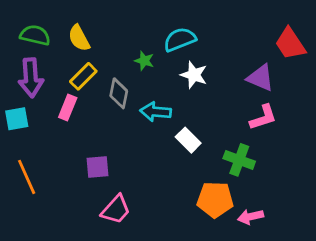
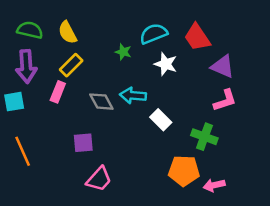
red trapezoid: (290, 44) -> (197, 37), moved
gray diamond: (119, 93) -> (101, 102), moved, turned -40

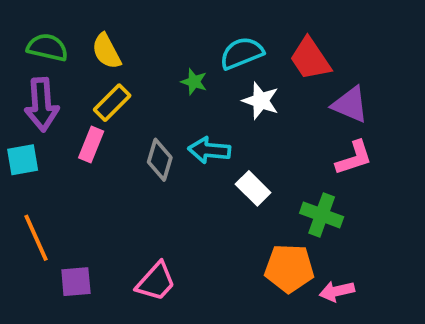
gray diamond: (101, 102) -> (160, 160), turned 45
purple square: (83, 143) -> (76, 282), moved

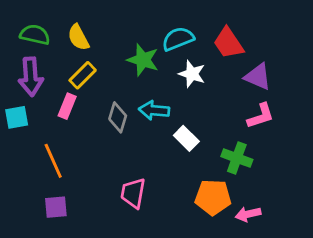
green star: (194, 82) -> (143, 60), size x1.6
orange line: (36, 238) -> (53, 161), moved
pink trapezoid: (156, 282) -> (133, 193), moved, turned 148

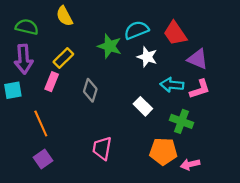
yellow semicircle: (78, 37) -> (64, 16), moved
cyan arrow: (154, 110) -> (172, 85), moved
purple square: (56, 207) -> (43, 159), turned -30

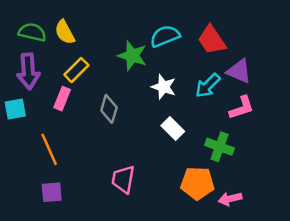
yellow semicircle: (64, 16) -> (65, 32), moved
white star: (147, 57) -> (164, 87), moved
cyan arrow: (172, 85) -> (208, 86), moved, turned -50
purple square: (43, 159) -> (52, 192), turned 30

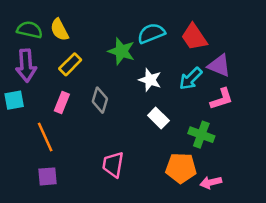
pink rectangle: (62, 99) -> (62, 102), moved

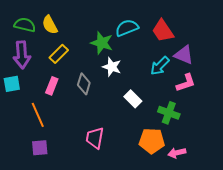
white star: (150, 80) -> (112, 67), moved

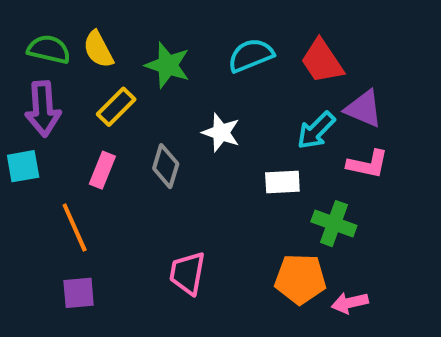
green star: (102, 43) -> (168, 65), moved
pink L-shape: (186, 83) -> (368, 164), turned 30
white rectangle: (133, 99) -> (282, 182), moved, turned -48

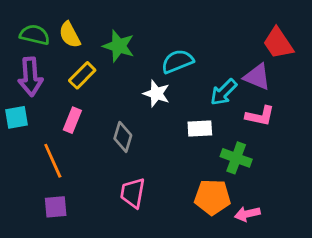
cyan semicircle: (251, 55) -> (177, 61), moved
red trapezoid: (322, 61) -> (278, 43), moved
gray diamond: (166, 166) -> (123, 137), moved

